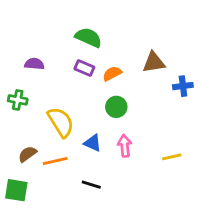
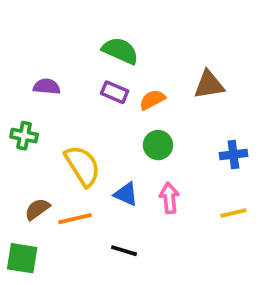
blue cross: (183, 86) -> (233, 154), moved

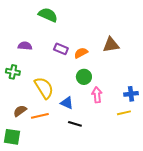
green semicircle: (120, 51) -> (48, 15), moved
blue cross: (233, 154) -> (131, 94), moved
pink arrow: (169, 198) -> (97, 95), moved
black line: (124, 251) -> (75, 124), moved

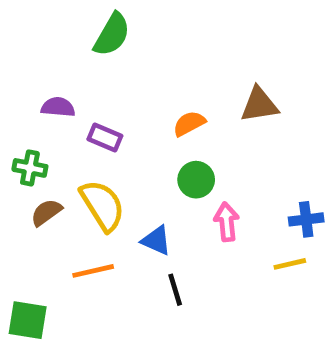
green semicircle: (48, 15) -> (112, 35), turned 96
purple rectangle: (61, 49) -> (105, 138), moved
brown semicircle: (20, 111) -> (46, 212), moved
black line: (75, 124) -> (175, 290), turned 56

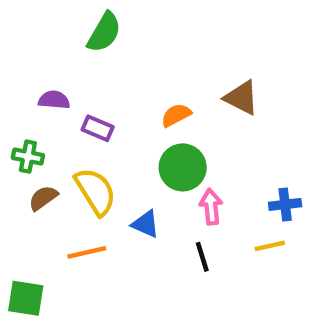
brown triangle: (259, 105) -> (241, 98), turned 36
green circle: (196, 180) -> (183, 167), size x1.4
black line: (175, 290) -> (202, 257), moved

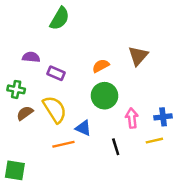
brown triangle: (241, 98) -> (138, 56), turned 45
pink arrow: (211, 207) -> (132, 118), moved
orange line: (87, 252) -> (63, 144), moved

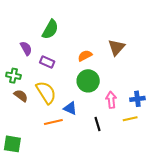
green semicircle: (60, 18) -> (50, 29), moved
purple semicircle: (31, 57) -> (26, 48), turned 56
brown semicircle: (25, 113) -> (21, 96), turned 72

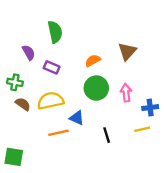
green semicircle: (50, 29) -> (55, 32), turned -42
yellow semicircle: (46, 92) -> (50, 101), turned -70
pink arrow: (111, 100) -> (126, 93), moved

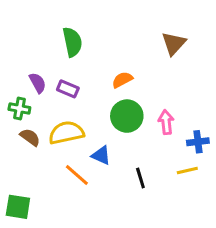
brown triangle: (127, 51) -> (174, 43), moved
purple semicircle: (29, 53) -> (38, 83), moved
orange line: (58, 133) -> (77, 175), turned 54

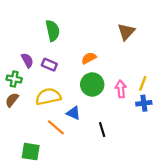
brown semicircle: (30, 137) -> (12, 100), moved, turned -88
yellow line: (187, 170) -> (143, 83), moved, turned -56
green square: (18, 207) -> (31, 152), moved

